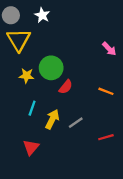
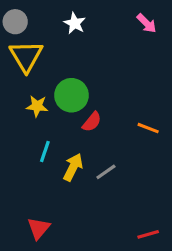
white star: (42, 15) -> (75, 23), moved
pink arrow: (109, 49) -> (147, 23), moved
red line: (106, 137) -> (148, 234), moved
red triangle: (31, 147) -> (39, 228), moved

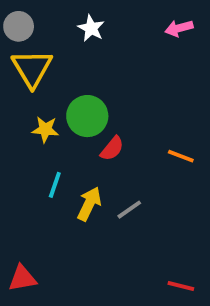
pink arrow: (147, 23) -> (179, 28), turned 120
red triangle: (39, 228) -> (22, 278), moved, turned 40
red line: (148, 234) -> (181, 286), turned 30

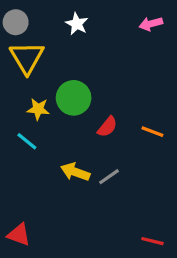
red semicircle: (112, 148) -> (107, 127), moved
cyan line: (55, 185) -> (27, 141), moved, turned -70
yellow arrow: (89, 204) -> (75, 172), turned -96
red triangle: (22, 278) -> (19, 235), turned 30

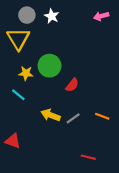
gray circle: (16, 22) -> (27, 15), moved
orange line: (152, 132) -> (102, 116), moved
red triangle: (19, 235) -> (13, 141), moved
red line: (152, 241) -> (88, 157), moved

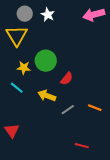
pink arrow: (101, 16) -> (94, 15), size x1.5
yellow arrow: (51, 115) -> (47, 96), moved
red triangle: (13, 141) -> (12, 131), turned 35

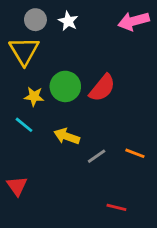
red semicircle: (67, 79) -> (102, 88), moved, size x1.5

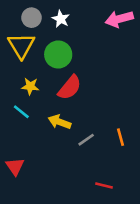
green circle: (65, 86) -> (58, 55), moved
red semicircle: (102, 88) -> (70, 88), moved
orange line: (135, 153) -> (121, 137), turned 54

